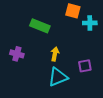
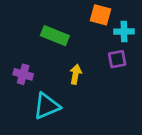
purple square: (85, 66) -> (117, 59), moved
cyan triangle: (58, 77) -> (47, 106), moved

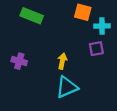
green rectangle: (55, 36) -> (32, 16), moved
cyan triangle: (47, 106) -> (67, 87), moved

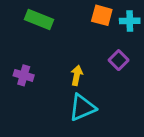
cyan cross: (102, 26) -> (130, 21), moved
purple square: (96, 49) -> (119, 60), turned -35

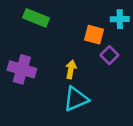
orange square: (102, 15) -> (94, 35), moved
purple cross: (24, 75) -> (22, 69), size x1.5

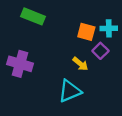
cyan cross: (120, 19) -> (109, 28), moved
yellow arrow: (71, 69) -> (80, 64), moved, turned 119

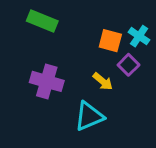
cyan cross: (109, 28) -> (139, 36), turned 35
purple cross: (20, 64) -> (47, 81), moved

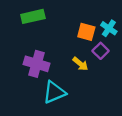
green rectangle: (42, 21) -> (33, 16), turned -35
cyan triangle: (89, 116) -> (54, 92), moved

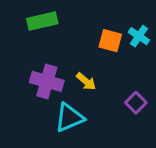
purple square: (101, 51) -> (136, 103), moved
yellow arrow: (80, 64) -> (86, 81), moved

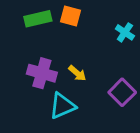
orange square: (110, 41) -> (70, 16), moved
purple square: (136, 103) -> (122, 92), size x1.4

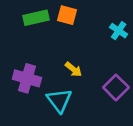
purple cross: (42, 73) -> (27, 78), moved
cyan triangle: (62, 106) -> (59, 100), turned -44

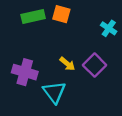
purple square: (116, 87) -> (95, 65), moved

